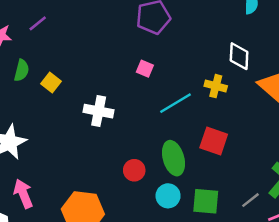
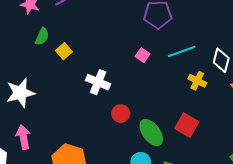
cyan line: (175, 103) -> (182, 51), moved
green ellipse: (173, 158) -> (151, 133), turned -32
red circle: (134, 170) -> (121, 114), moved

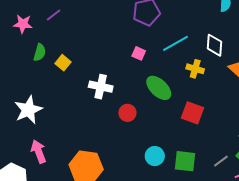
green ellipse: (151, 133) -> (159, 88), moved

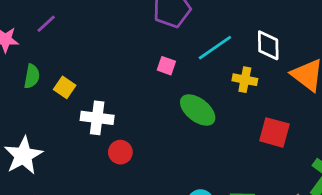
white cross: (101, 87) -> (97, 118), moved
red circle: (127, 113) -> (120, 152), moved
red square: (193, 113) -> (274, 132), moved

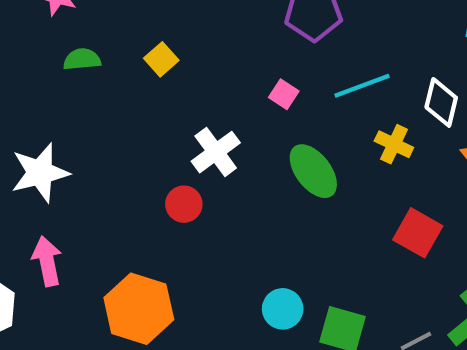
green semicircle: (32, 76) -> (82, 59), turned -120
yellow square: (65, 87) -> (161, 59), moved
white cross: (97, 118) -> (216, 152), moved, turned 32

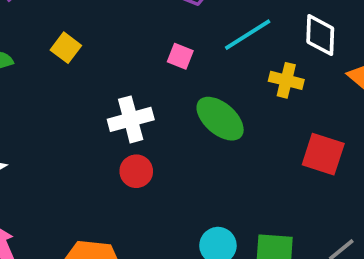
white cross: (216, 152) -> (131, 119), turned 33
red circle: (184, 204) -> (136, 171), moved

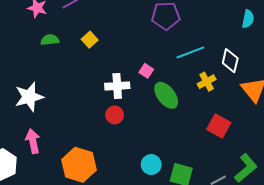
pink square: (180, 56) -> (146, 71), moved
yellow cross: (286, 80) -> (207, 82), turned 36

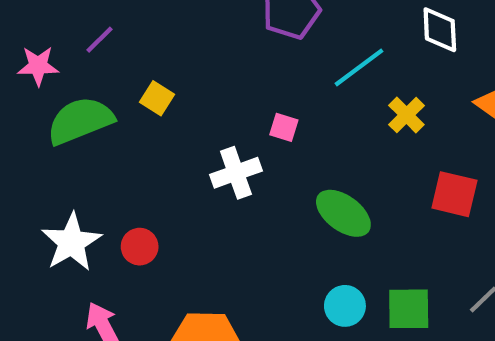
green semicircle: (50, 40) -> (80, 121), size x1.8
white diamond: (230, 61) -> (440, 30), moved
green ellipse: (166, 95) -> (343, 213), moved
red circle: (115, 115) -> (140, 247), moved

